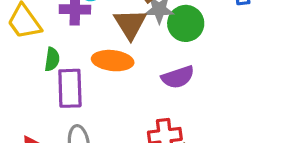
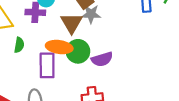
green circle: (186, 23) -> (78, 51), moved
purple rectangle: (70, 88) -> (47, 65), moved

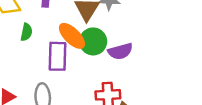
orange ellipse: (59, 47) -> (72, 36), turned 35

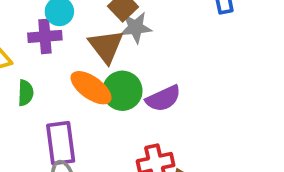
purple rectangle: (58, 56) -> (61, 143), moved

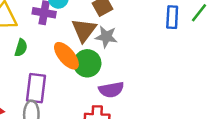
gray star: (136, 27) -> (106, 37), moved
purple semicircle: (163, 98) -> (111, 90), moved

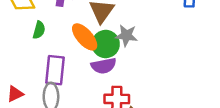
gray star: (106, 37) -> (126, 35), moved
purple semicircle: (111, 90) -> (104, 66), moved

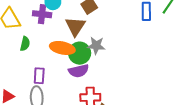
orange ellipse: (85, 37) -> (62, 48), turned -35
purple rectangle: (55, 70) -> (39, 76), size x0.7

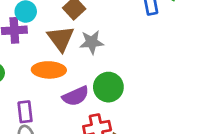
gray star: (96, 46) -> (92, 42), moved
green circle: (80, 53) -> (108, 87), moved

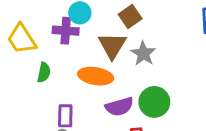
gray star: (92, 42) -> (143, 54), turned 30

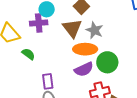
green semicircle: (44, 72) -> (28, 54), turned -56
orange ellipse: (96, 76) -> (85, 49), moved

